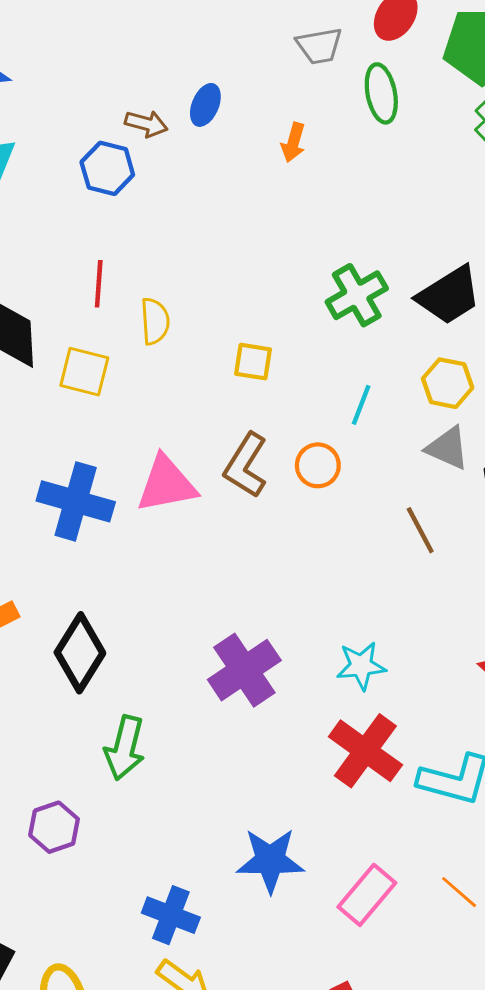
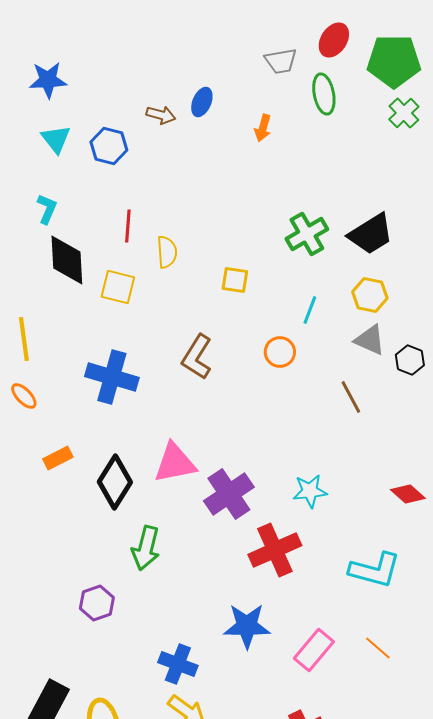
blue hexagon: (107, 168) -> (109, 146), moved
brown L-shape: (246, 465) -> (197, 357), moved
pink triangle: (166, 484) -> (175, 463), moved
red cross: (365, 751) -> (275, 550), moved, turned 30

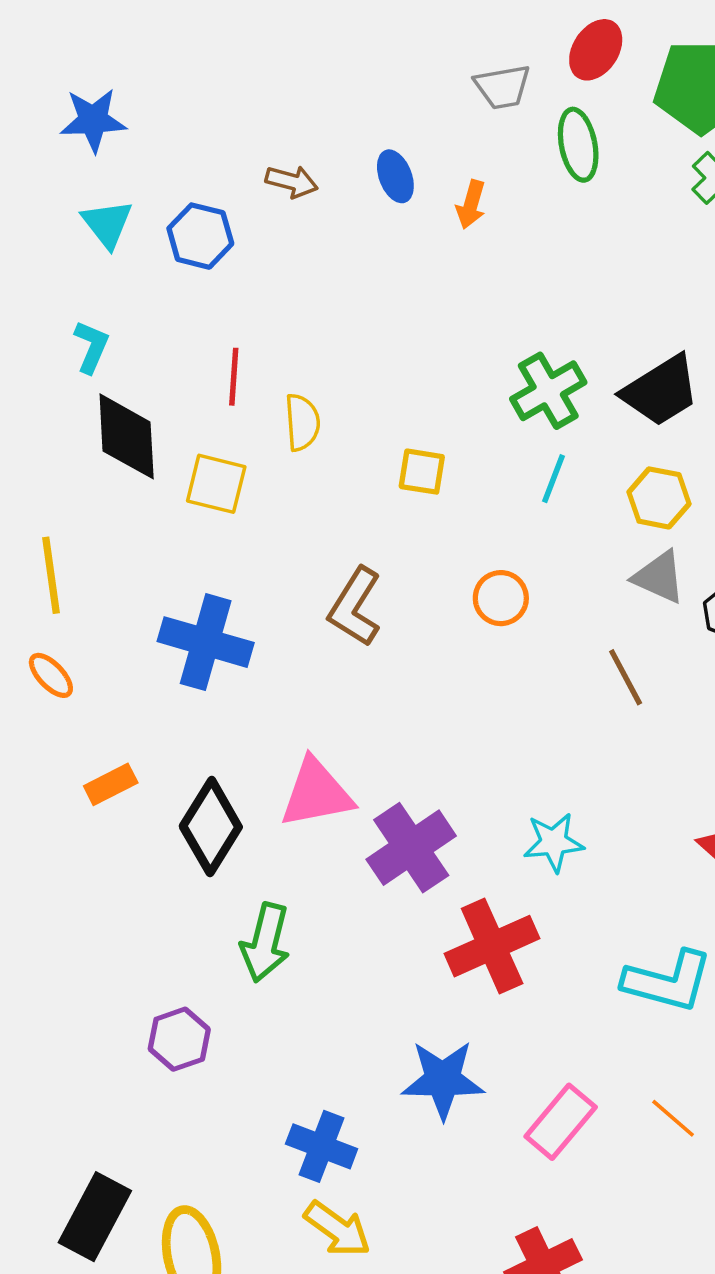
blue ellipse: (202, 102) -> (395, 176), moved, turned -44
cyan line: (310, 310) -> (554, 479), moved

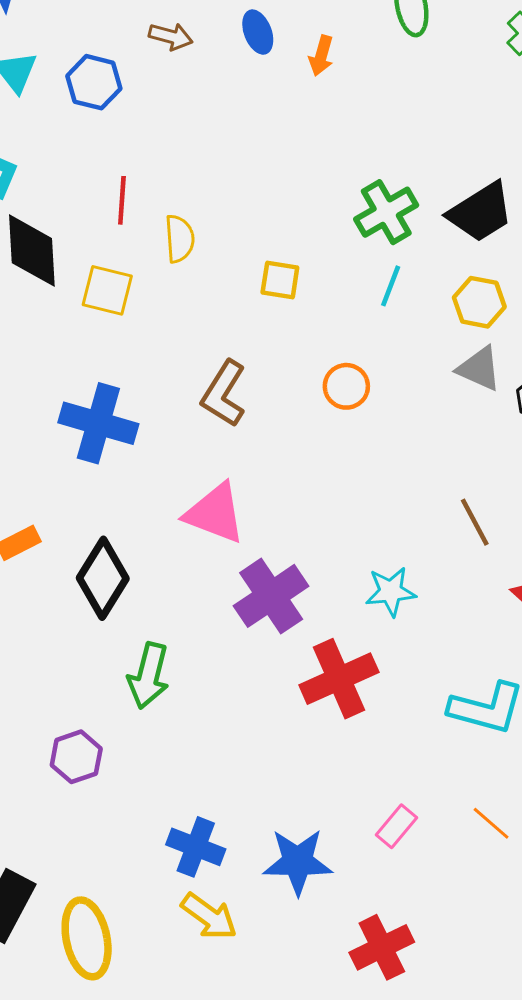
brown line: (626, 677) -> (475, 522), moved
pink triangle: (316, 793) -> (215, 513), moved, turned 32
blue star: (443, 1080) -> (298, 862), moved
pink rectangle: (561, 1122) -> (397, 826), size x0.7

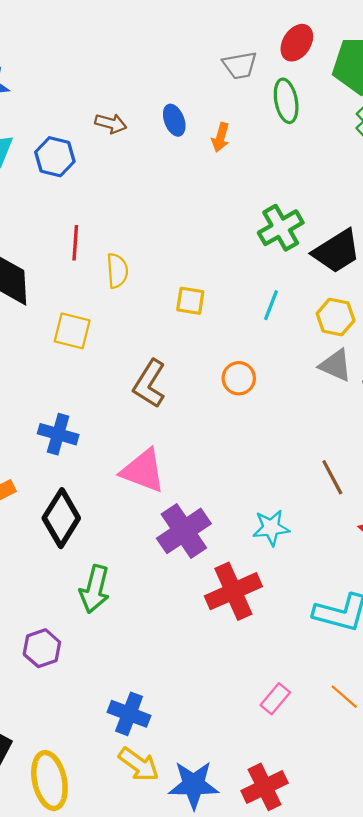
green cross: (386, 212) -> (281, 228), moved
yellow square: (107, 290) -> (72, 331), moved
blue cross: (98, 423) -> (58, 434), moved, size x0.7
blue star: (298, 862) -> (194, 785), moved

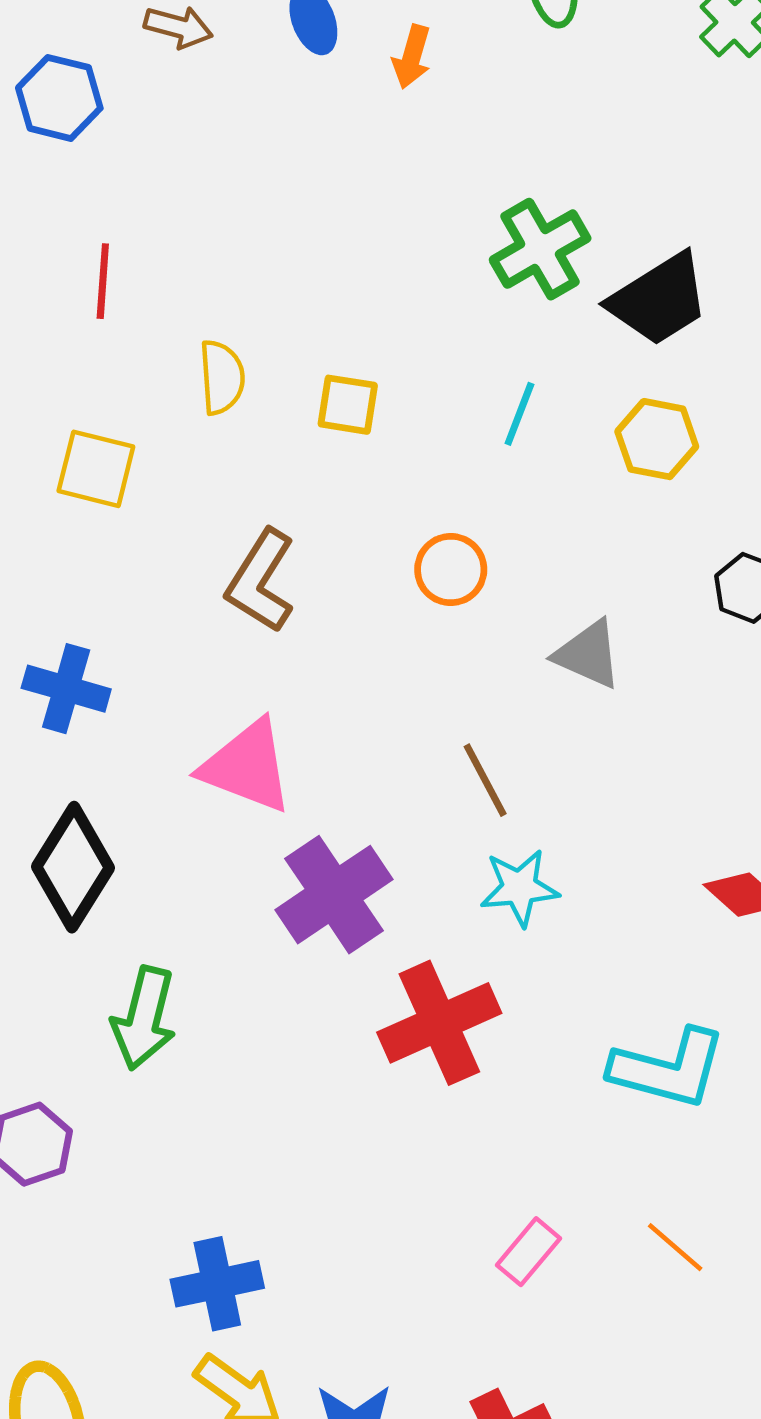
yellow semicircle: (117, 271) -> (222, 377), moved
gray triangle: (336, 365) -> (588, 654), moved
brown line: (332, 477) -> (485, 780), moved
blue cross: (129, 714) -> (217, 1284), turned -33

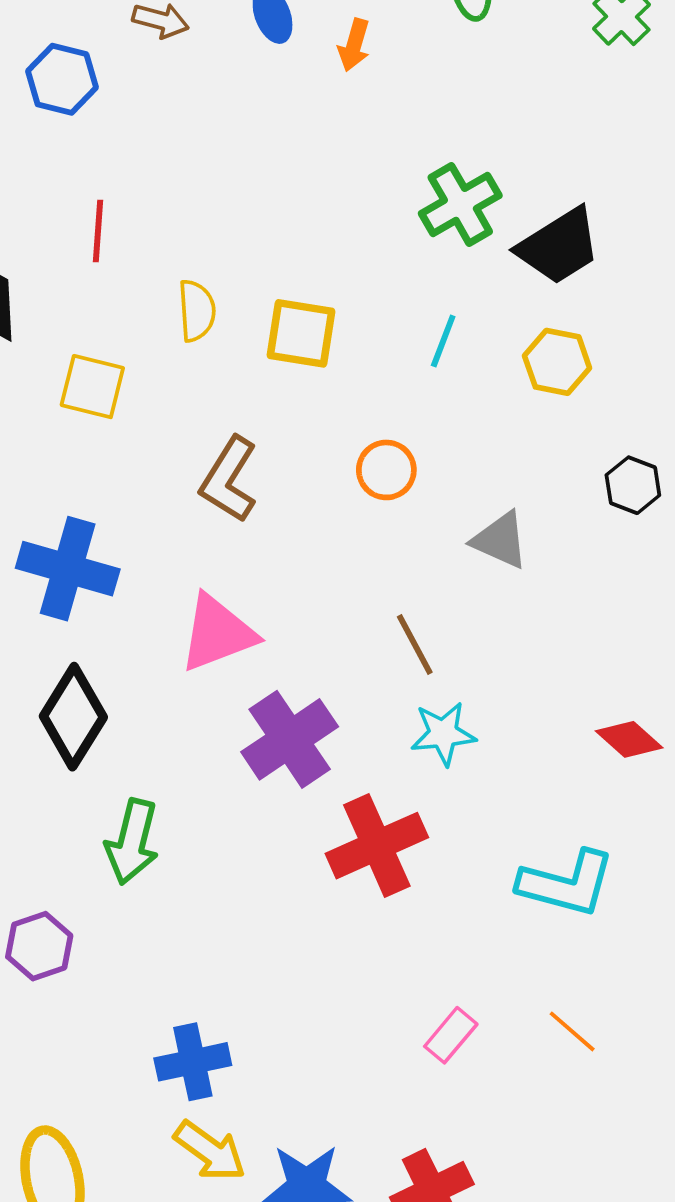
yellow square: (348, 405) -> (301, 333), size x1.4
blue cross: (66, 689) -> (68, 569), size x1.4
pink triangle: (247, 766) -> (218, 633), turned -42

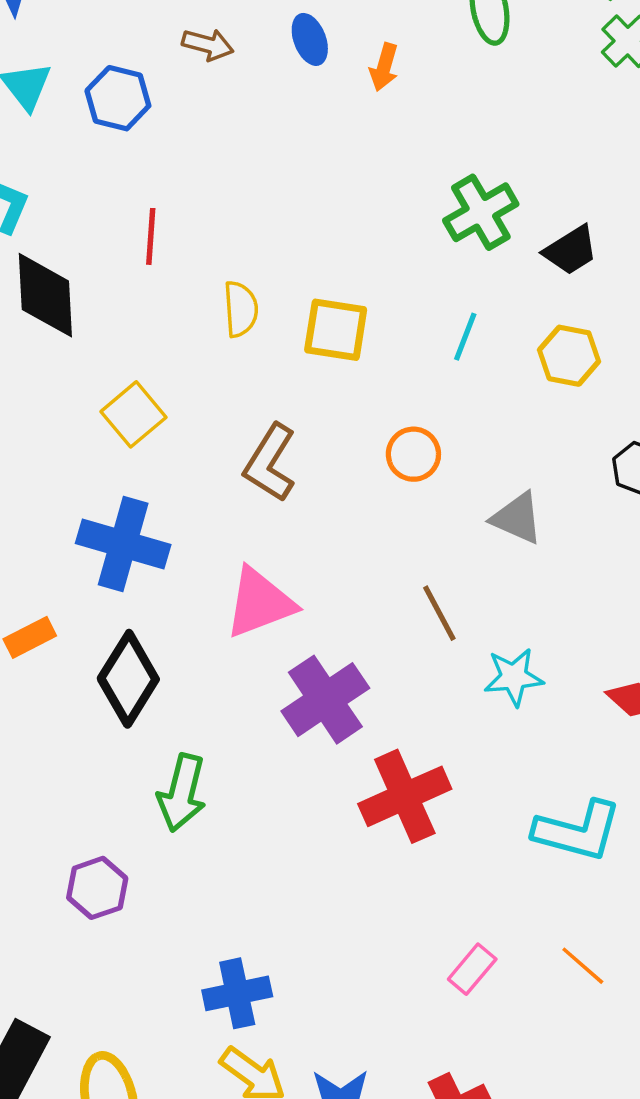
black trapezoid: (559, 246) -> (571, 250), size x0.7
yellow square: (92, 387) -> (134, 414), moved, turned 36
cyan star: (443, 734) -> (514, 677), moved

